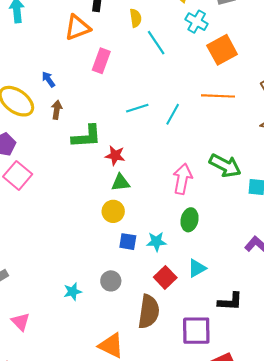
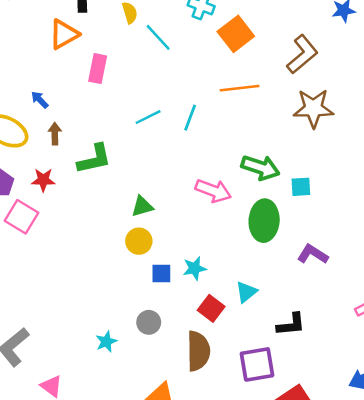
red star: (115, 156) -> (43, 180), moved
pink arrow: (182, 179) -> (213, 191), turned 108
green ellipse: (190, 220) -> (264, 221), moved, size x1.5

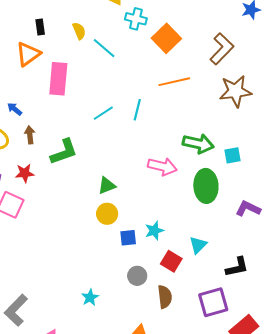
pink rectangle: (98, 69) -> (58, 79), size x1.4
gray circle: (149, 322) -> (137, 276), moved
brown semicircle: (198, 351) -> (165, 297), size x0.7

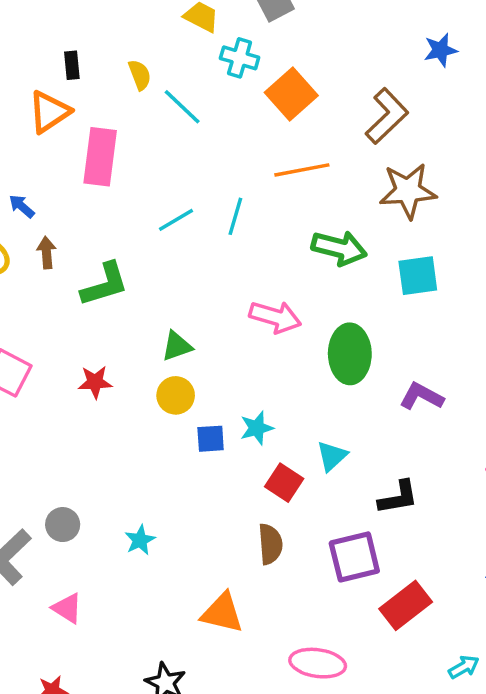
green arrow: (198, 144) -> (339, 248), moved
cyan square: (233, 155) -> (418, 276), moved, size x1.4
red star: (25, 173) -> (95, 382), moved
gray circle: (137, 276) -> (63, 525), moved

